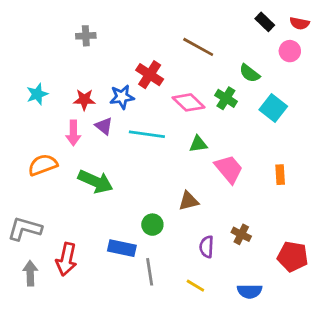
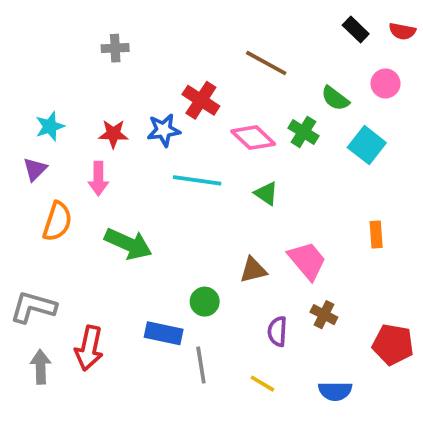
pink circle: (290, 51) -> (385, 83), moved
purple triangle: (104, 126) -> (35, 169), moved, turned 36
green triangle: (198, 144) -> (266, 193), turned 42
orange semicircle: (43, 165) -> (57, 221), turned 128
pink trapezoid: (229, 169) -> (307, 261), moved

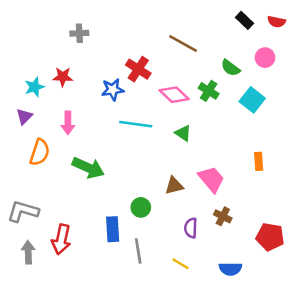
red star: (113, 134) -> (63, 77), moved
blue rectangle: (164, 333) -> (113, 229), turned 75

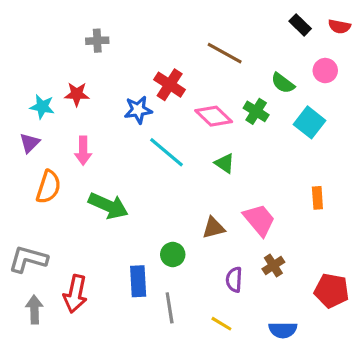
cyan star: (35, 87) -> (42, 107), turned 30
cyan line: (136, 124) -> (166, 152), turned 32
brown cross: (223, 216) -> (273, 266), turned 30

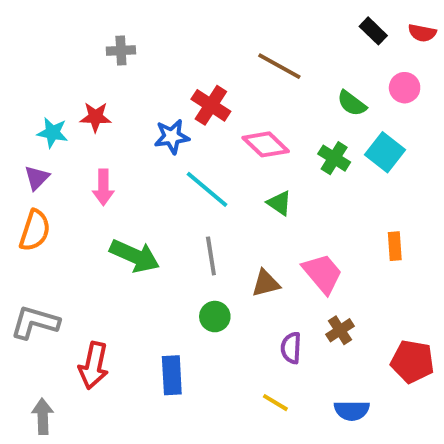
green cross: (256, 111) -> (334, 158), moved
orange semicircle: (49, 187) -> (35, 230), moved
blue rectangle: (138, 281) -> (172, 375), moved
gray line: (170, 308) -> (211, 256), moved
gray arrow: (34, 310) -> (43, 416), moved

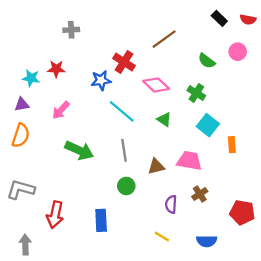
brown line: (279, 66) -> (164, 39), turned -65
cyan square: (385, 152) -> (208, 125), moved
purple triangle: (37, 178) -> (22, 104), turned 35
pink arrow: (103, 187) -> (61, 110), turned 42
pink trapezoid: (322, 274) -> (189, 161), turned -40

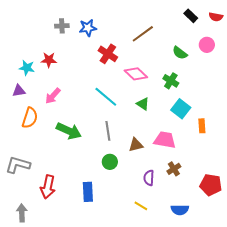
blue star: (101, 80) -> (88, 28), moved
orange semicircle: (21, 135) -> (30, 118), moved

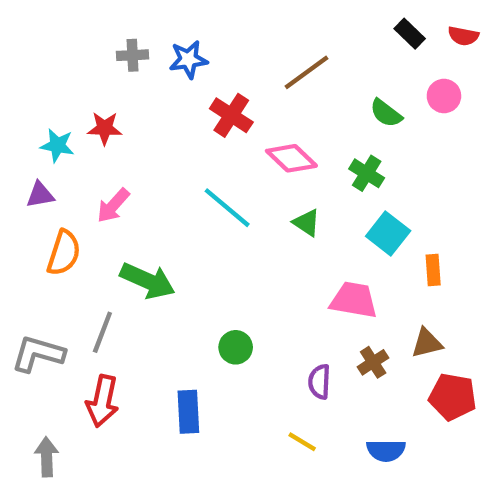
gray line: (108, 131) -> (102, 332), moved, turned 30
brown triangle: (136, 145) -> (427, 343), moved

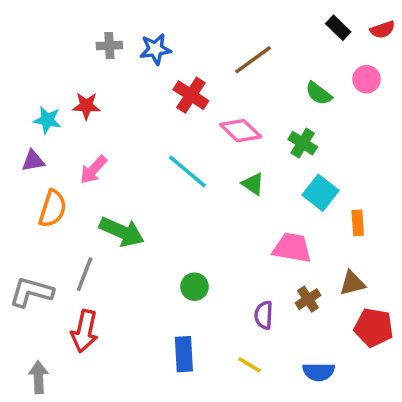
red semicircle: (463, 36) -> (382, 30), turned -30
blue rectangle: (188, 412) -> (184, 354), moved

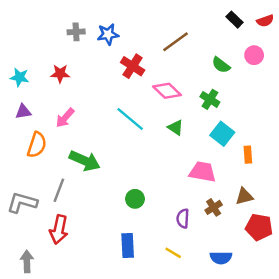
cyan star: (47, 120) -> (20, 77), moved

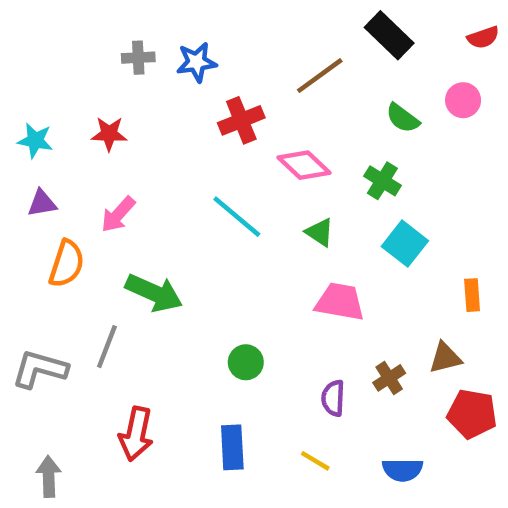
black rectangle: (234, 20) -> (389, 35), moved, size x1.5
red cross: (133, 66) -> (241, 120), turned 35
orange rectangle: (248, 155) -> (472, 295), moved
pink trapezoid: (203, 172) -> (340, 302), moved
red arrow: (59, 230) -> (136, 434), moved

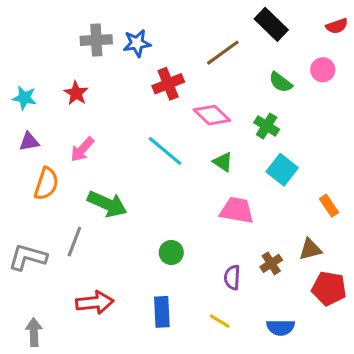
gray cross: (138, 58) -> (96, 40), size x1.4
red star: (109, 134) -> (76, 93), turned 30
orange rectangle: (472, 295) -> (329, 206), turned -30
red arrow: (136, 434) -> (95, 302), turned -108

